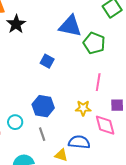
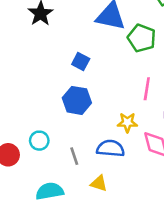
blue hexagon: (43, 106) -> (77, 100), moved
blue semicircle: (79, 142) -> (111, 148), moved

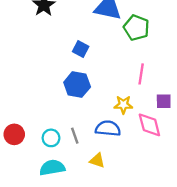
cyan circle: (39, 141) -> (51, 138), moved

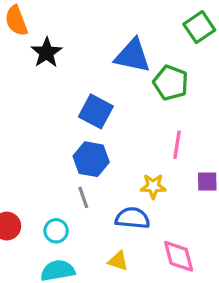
blue square: (81, 49) -> (96, 111), size x1.5
pink diamond: (149, 125) -> (179, 256), moved
gray line: (75, 136) -> (83, 197), moved

